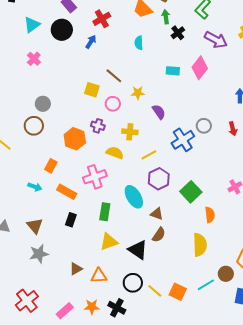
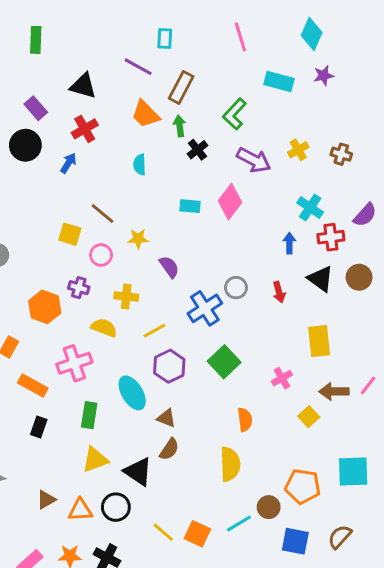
green square: (191, 192) -> (224, 362), moved
black circle: (133, 283) -> (116, 507), moved

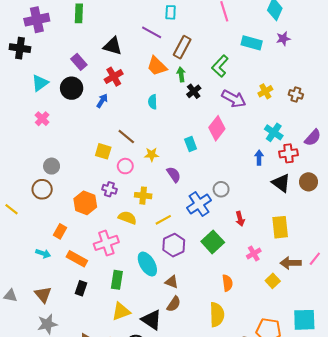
cyan rectangle: (190, 206) -> (191, 144), moved, turned 64
red arrow: (279, 292) -> (240, 219), moved

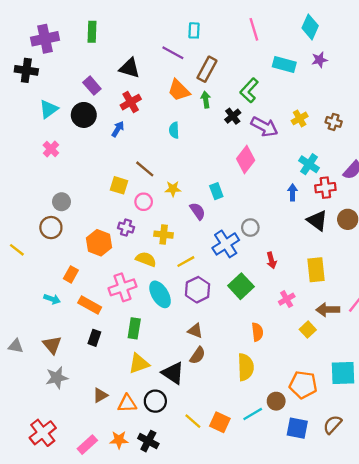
black cross: (194, 91) -> (233, 116), moved
cyan rectangle: (191, 144) -> (216, 191), moved
cyan ellipse: (147, 264) -> (160, 294), moved

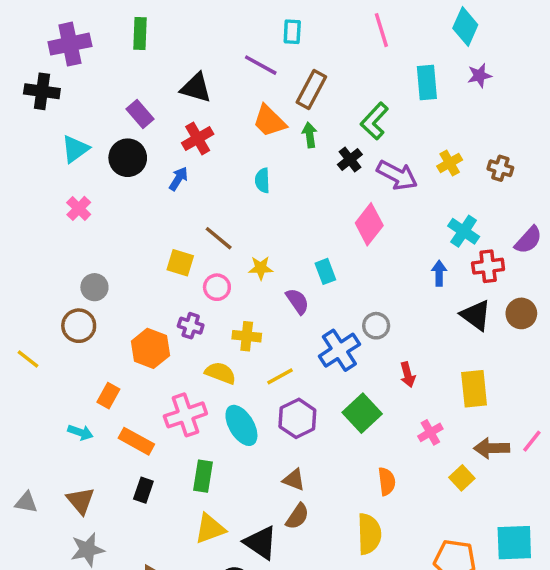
cyan rectangle: (284, 65) -> (427, 83), turned 70

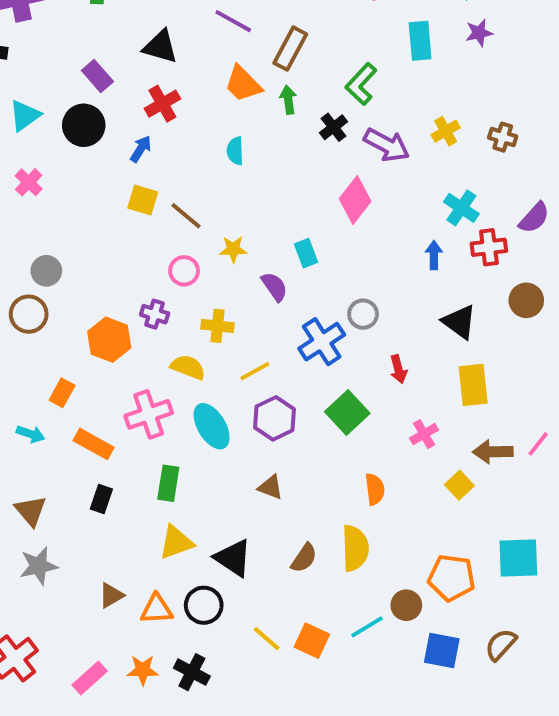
yellow square: (180, 263) -> (143, 200), moved
black triangle: (476, 315) -> (459, 322), moved
brown semicircle: (297, 516) -> (304, 558), moved

